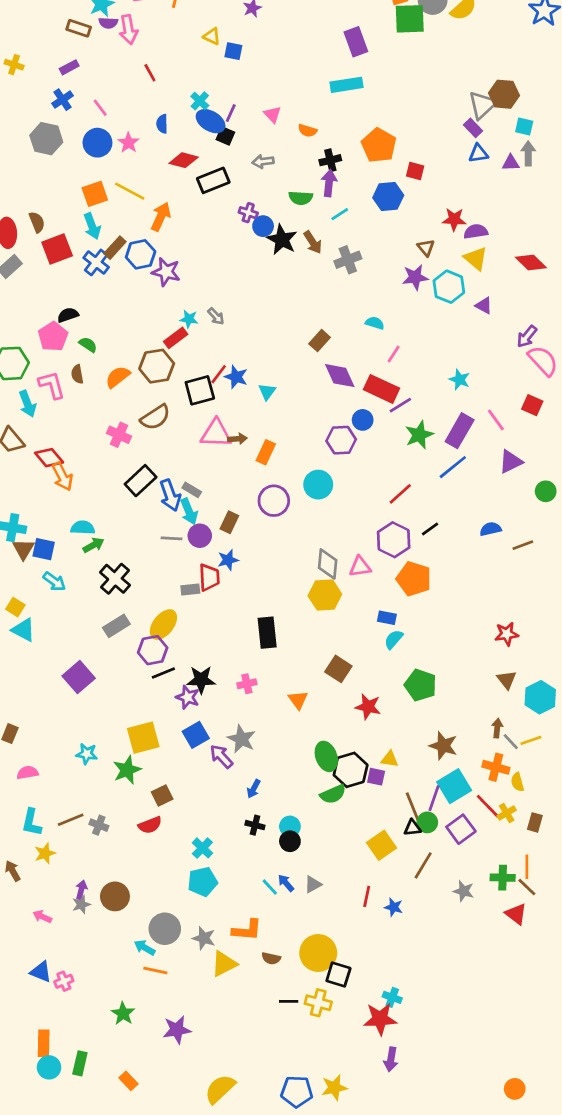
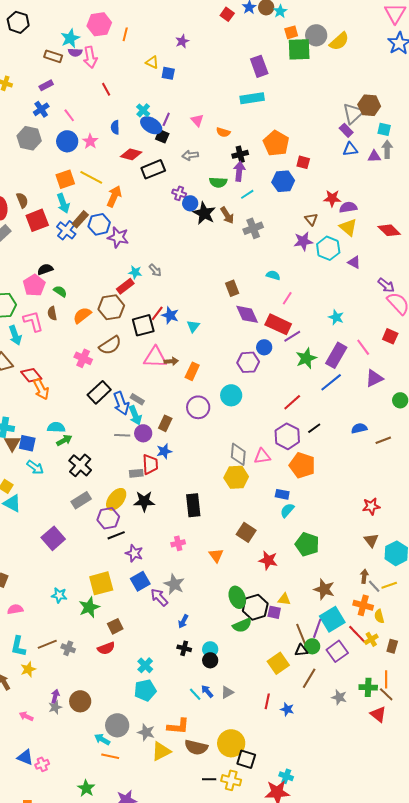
purple arrow: (527, 337) -> (386, 285), turned -90
brown rectangle: (320, 341) -> (232, 288), turned -63
black star: (201, 680) -> (144, 501), moved
brown semicircle: (271, 958) -> (196, 747), size x1.6

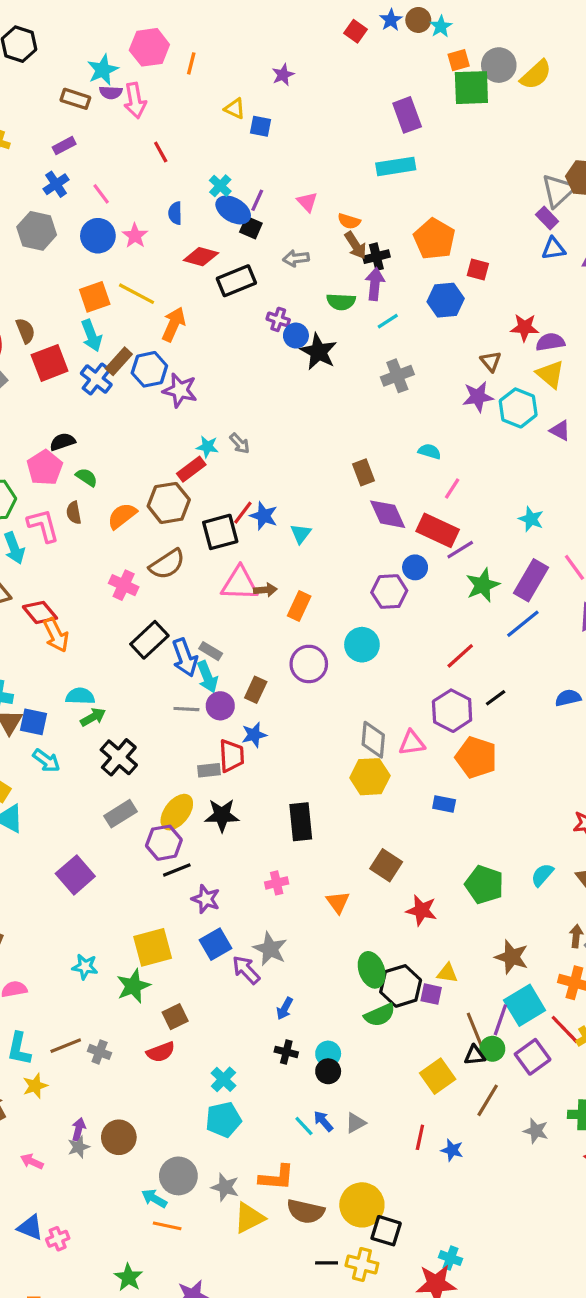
brown arrow: (227, 215) -> (356, 245), moved
cyan semicircle: (287, 510) -> (542, 875), moved

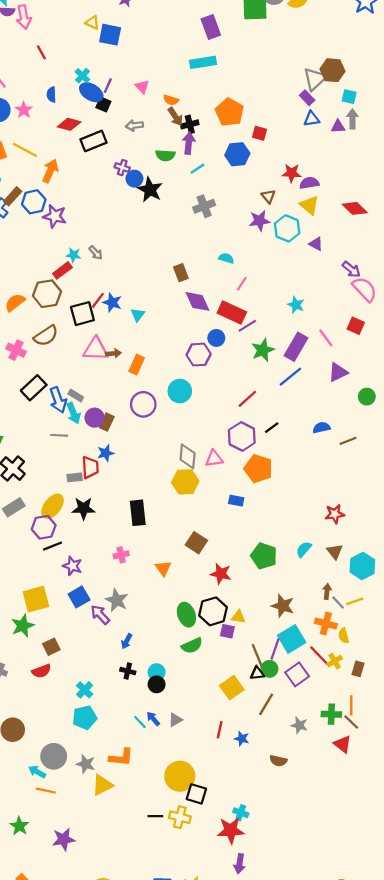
blue square: (261, 126) -> (110, 35), size x1.5
purple circle: (220, 706) -> (95, 418), moved
black hexagon: (401, 986) -> (213, 611), moved
brown semicircle: (306, 1211) -> (278, 761), moved, size x0.7

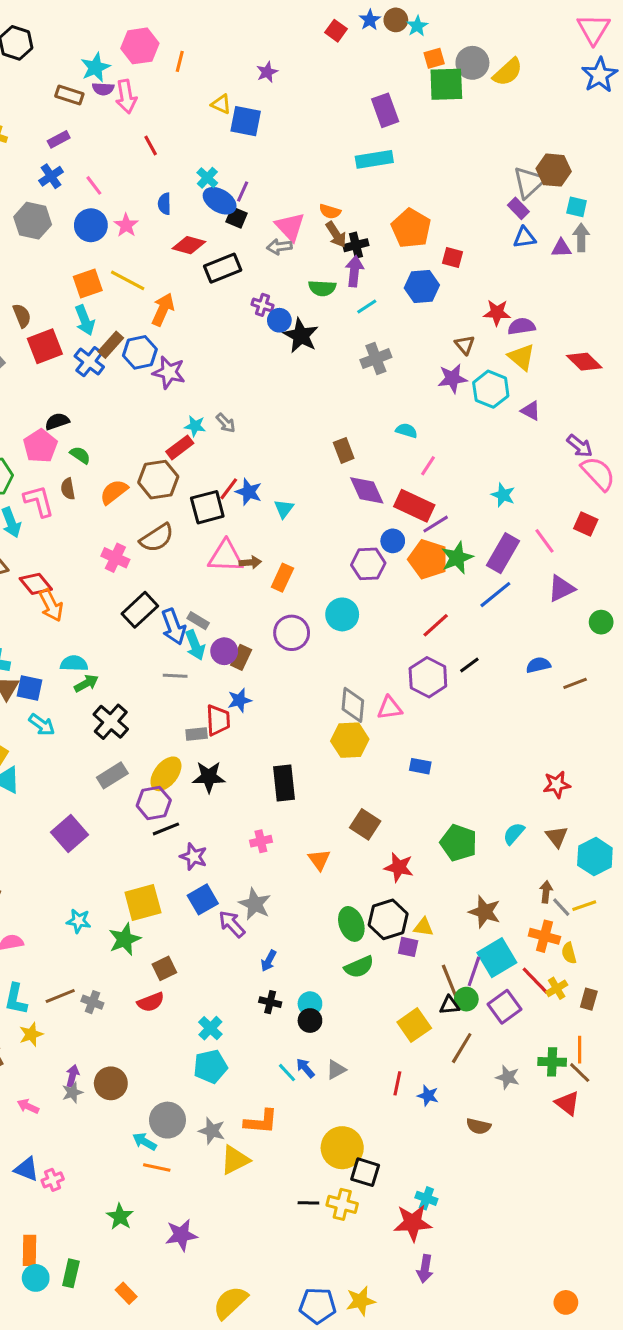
pink triangle: (142, 87) -> (290, 227), moved, size x1.5
orange pentagon: (258, 469) -> (428, 559), moved

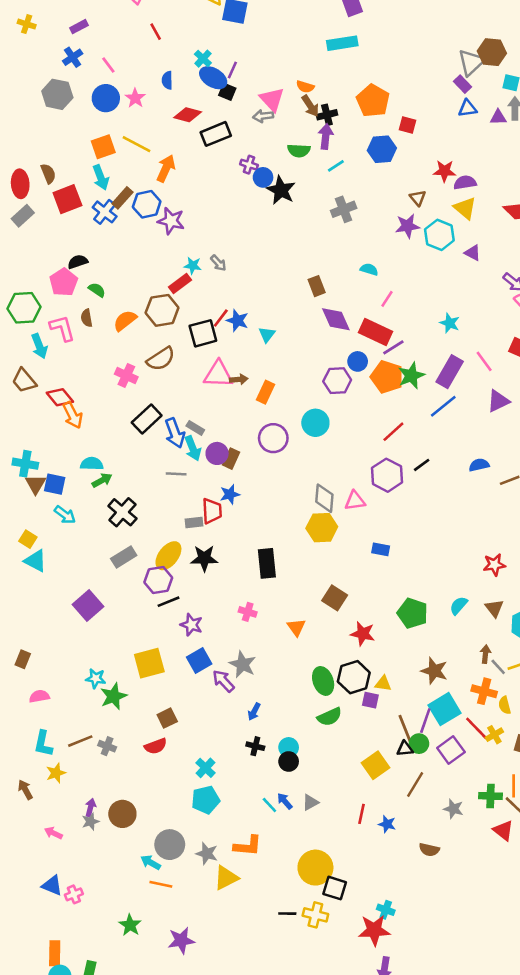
pink cross: (261, 841) -> (248, 612), turned 30
green star: (125, 939) -> (113, 696), moved

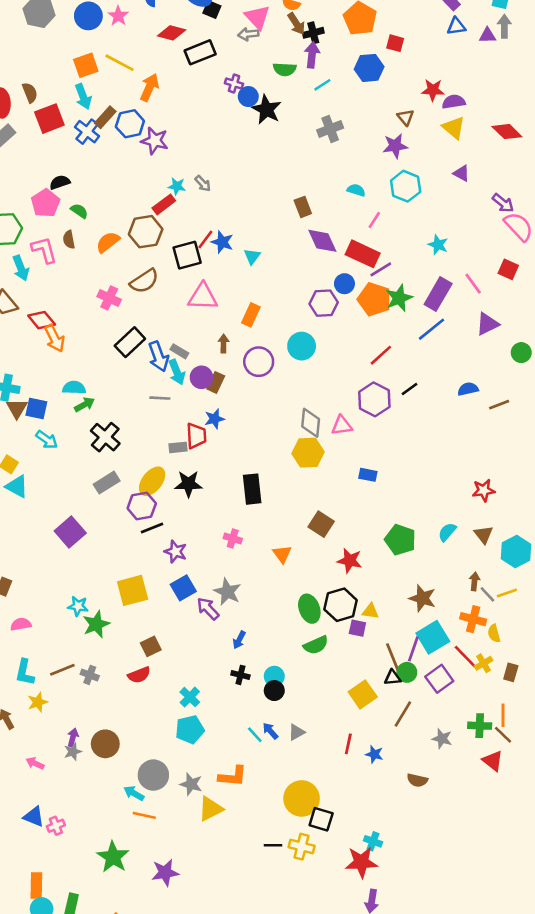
cyan hexagon: (439, 235) -> (406, 186), moved
brown arrow: (239, 379) -> (224, 343), moved, turned -84
green star: (130, 925) -> (113, 857), size x1.4

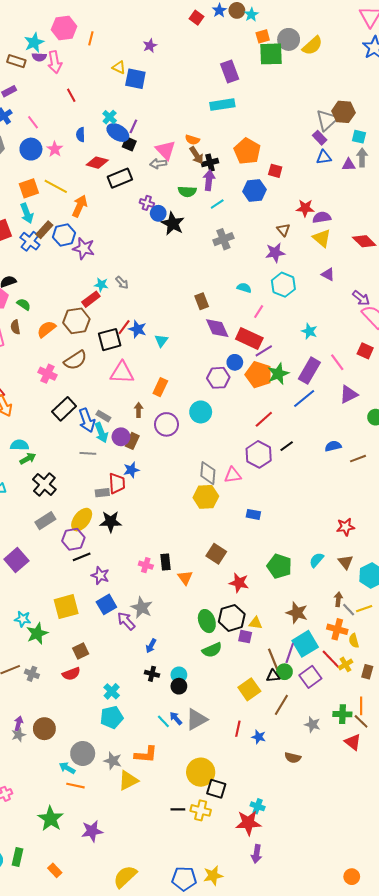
black rectangle: (252, 489) -> (165, 562), moved, size x0.7
gray triangle: (296, 732) -> (197, 719), size x1.6

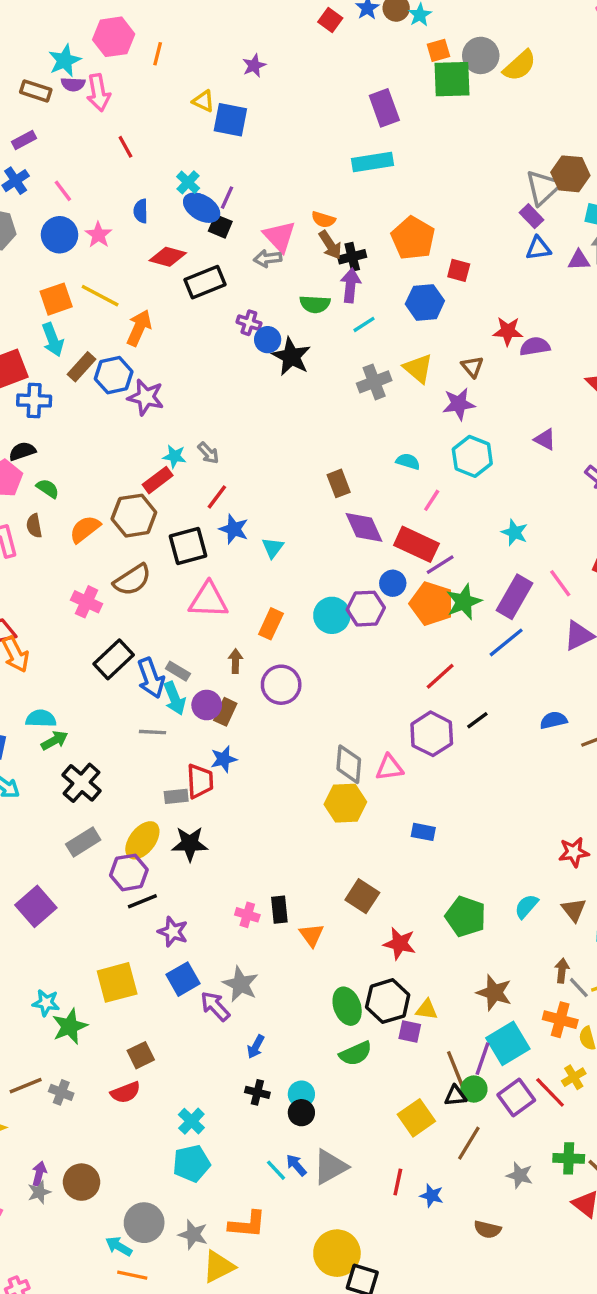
yellow triangle: (322, 238) -> (418, 368), moved
blue cross: (30, 241) -> (34, 401), moved, turned -36
red line: (124, 327) -> (217, 497), moved
cyan circle: (201, 412) -> (332, 615), moved
red line: (331, 659) -> (550, 1092), moved

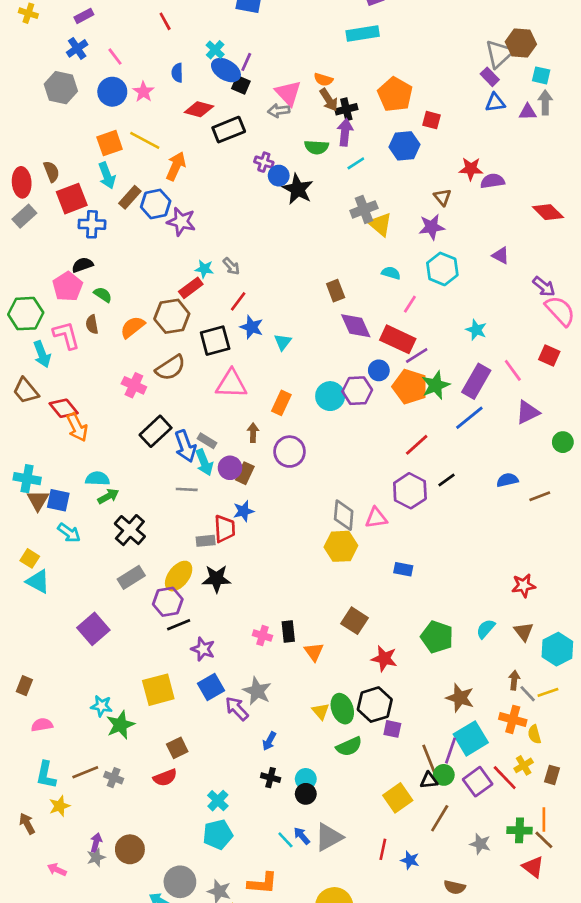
yellow triangle: (418, 368) -> (380, 224), moved
yellow triangle: (427, 1010) -> (321, 711), moved, turned 42

